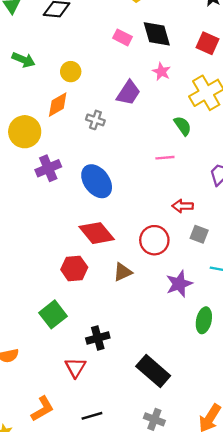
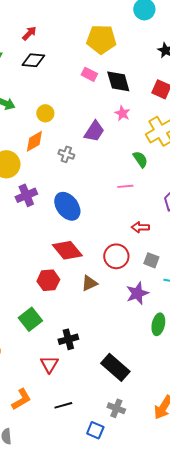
pink rectangle: (123, 37) -> (89, 74), moved
gray square: (199, 234) -> (151, 260), moved

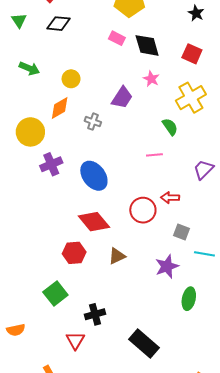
red circle: (116, 256) -> (143, 210), moved

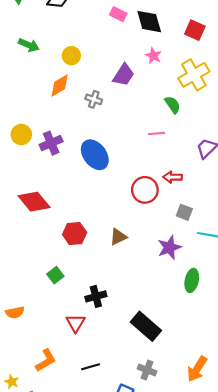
yellow circle: (30, 132) -> (21, 135), moved, size x0.7
red diamond: (94, 222) -> (34, 202), moved
green square: (55, 293) -> (55, 275), size x0.7

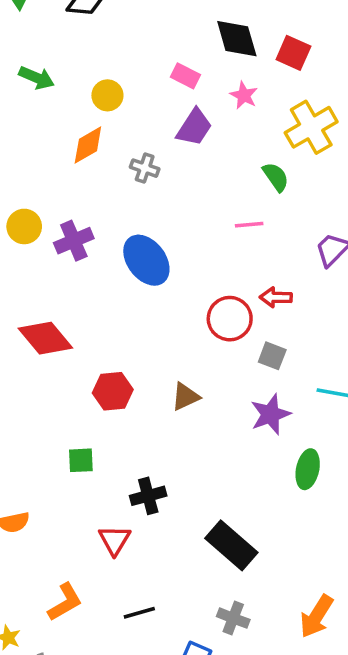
pink rectangle: (118, 14) -> (185, 76), moved
red square: (195, 30) -> (293, 53), moved
gray square: (184, 212) -> (272, 356), moved
green square: (55, 275) -> (81, 460), turned 35

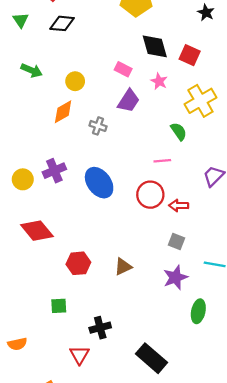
yellow circle: (24, 226) -> (23, 179), moved
red circle: (230, 319) -> (150, 195), moved

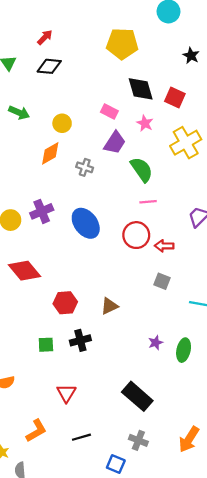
green semicircle: (179, 131) -> (142, 170), moved, size x1.4
purple star: (175, 277) -> (156, 343), moved, size x0.6
black cross: (100, 328) -> (80, 340), moved

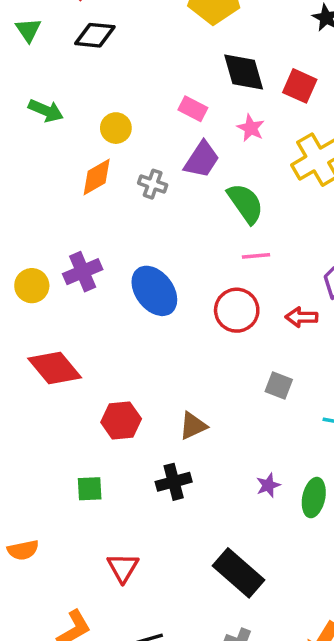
gray cross: (85, 167) -> (153, 184), moved
red arrow: (164, 246) -> (301, 317), moved
black cross: (80, 340) -> (174, 482), moved

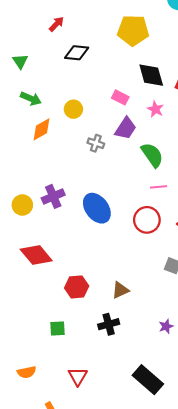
green triangle: (28, 30) -> (20, 61), moved
black diamond: (95, 35) -> (77, 53), moved
orange diamond: (97, 177) -> (42, 129), moved
orange semicircle: (23, 550) -> (27, 372), moved

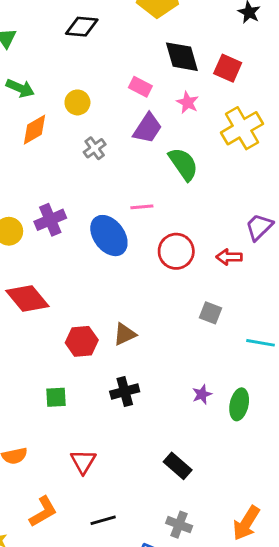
gray cross: (96, 143) -> (95, 148), moved, turned 35
pink line: (159, 187) -> (142, 207), moved
brown triangle: (120, 290) -> (125, 334), moved
black rectangle: (148, 380) -> (178, 466), size x0.7

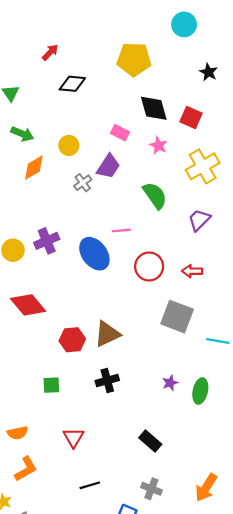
purple trapezoid: (148, 128) -> (108, 166), moved
purple trapezoid: (259, 227) -> (199, 220), moved
gray square: (211, 313) -> (177, 317), size x1.8
brown triangle: (125, 334) -> (107, 334), size x1.4
orange L-shape: (43, 512) -> (26, 469), moved

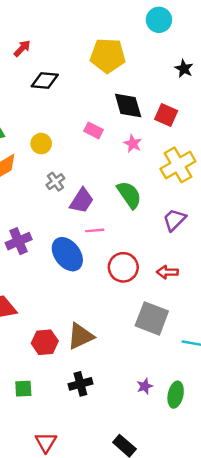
purple trapezoid: (108, 166) -> (82, 201), moved

